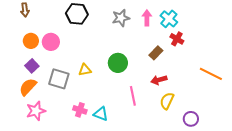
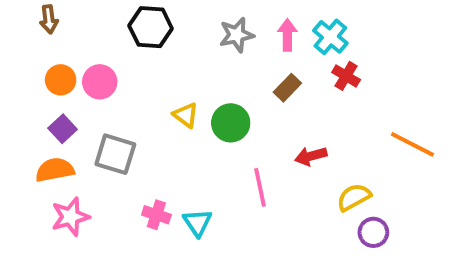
brown rectangle: (156, 53) -> (287, 88), moved
yellow triangle: (85, 70) -> (186, 115), moved, turned 48
orange semicircle: (28, 87) -> (55, 170), turned 36
yellow semicircle: (167, 101) -> (354, 197), moved, turned 36
cyan triangle: (101, 114) -> (197, 223), turned 35

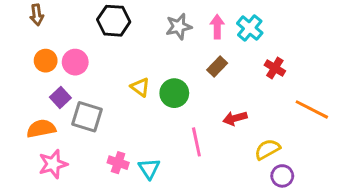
red cross: (346, 76) -> (275, 68), moved
purple square: (63, 129) -> (60, 98), moved

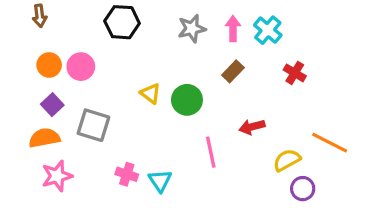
purple square: (60, 98) -> (52, 105), moved
orange line: (312, 109) -> (330, 143), moved

